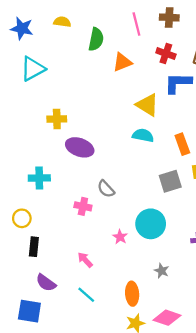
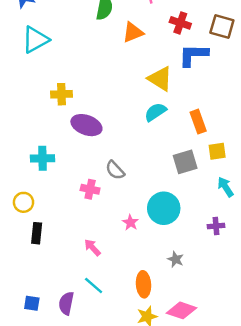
cyan semicircle: (143, 135) -> (155, 112), turned -45
purple semicircle: (46, 283) -> (66, 303), moved, turned 65
blue square: (29, 311) -> (32, 303), size x0.6

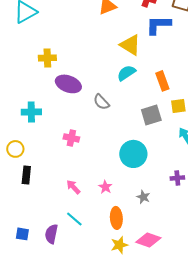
gray semicircle: (115, 170) -> (101, 102), moved
pink star: (130, 223) -> (105, 187), moved
purple cross: (216, 226) -> (177, 178), moved

